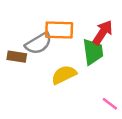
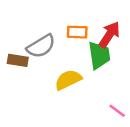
orange rectangle: (59, 30) -> (77, 32), moved, size x0.7

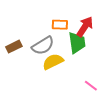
gray semicircle: (41, 46) -> (43, 46), moved
brown rectangle: (18, 60) -> (14, 47), turned -35

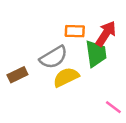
brown rectangle: (14, 47) -> (17, 75), moved

